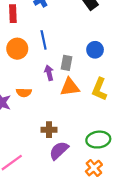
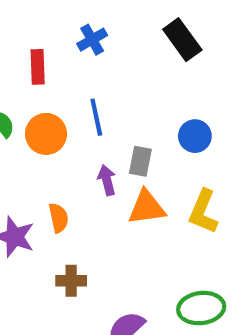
orange semicircle: (24, 92) -> (59, 218), turned -104
brown cross: (49, 130) -> (71, 281), moved

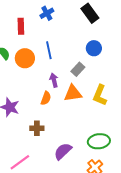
blue circle: (195, 136) -> (94, 48), moved
gray rectangle: (140, 161) -> (78, 69), moved, turned 32
orange semicircle: (59, 218) -> (46, 98), moved, turned 32

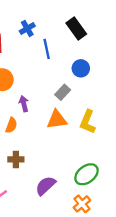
blue line: (49, 50) -> (47, 49), moved
purple arrow: (54, 80) -> (24, 104), moved
orange semicircle: (46, 98) -> (11, 125), moved
green ellipse: (99, 141) -> (86, 174), turned -30

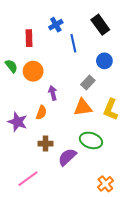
green ellipse: (86, 174) -> (91, 140), moved, turned 55
purple semicircle: (45, 186) -> (67, 157), moved

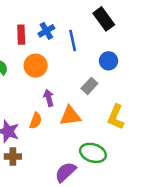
blue cross: (56, 25) -> (46, 31), moved
orange circle: (33, 71) -> (36, 66), moved
orange triangle: (83, 107) -> (70, 116), moved
brown cross: (45, 144) -> (13, 156), moved

